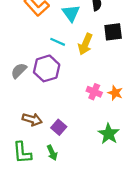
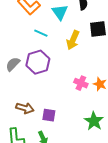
cyan line: (58, 42) -> (41, 33), moved
purple square: (59, 127) -> (49, 115), turned -32

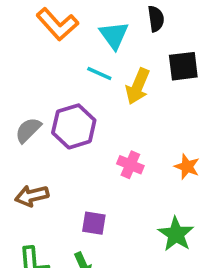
cyan line: (41, 33) -> (99, 74), moved
pink cross: (81, 83) -> (130, 165), moved
brown arrow: (25, 108) -> (32, 196), moved, turned 150

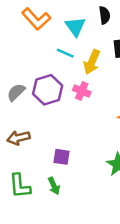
pink cross: (130, 165) -> (82, 91), moved

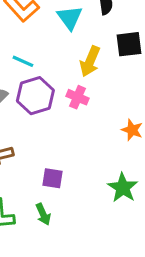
cyan line: (65, 53) -> (23, 61), moved

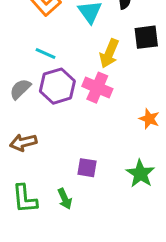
pink cross: (78, 97) -> (97, 88), size x1.4
purple square: (53, 178) -> (87, 168), moved

